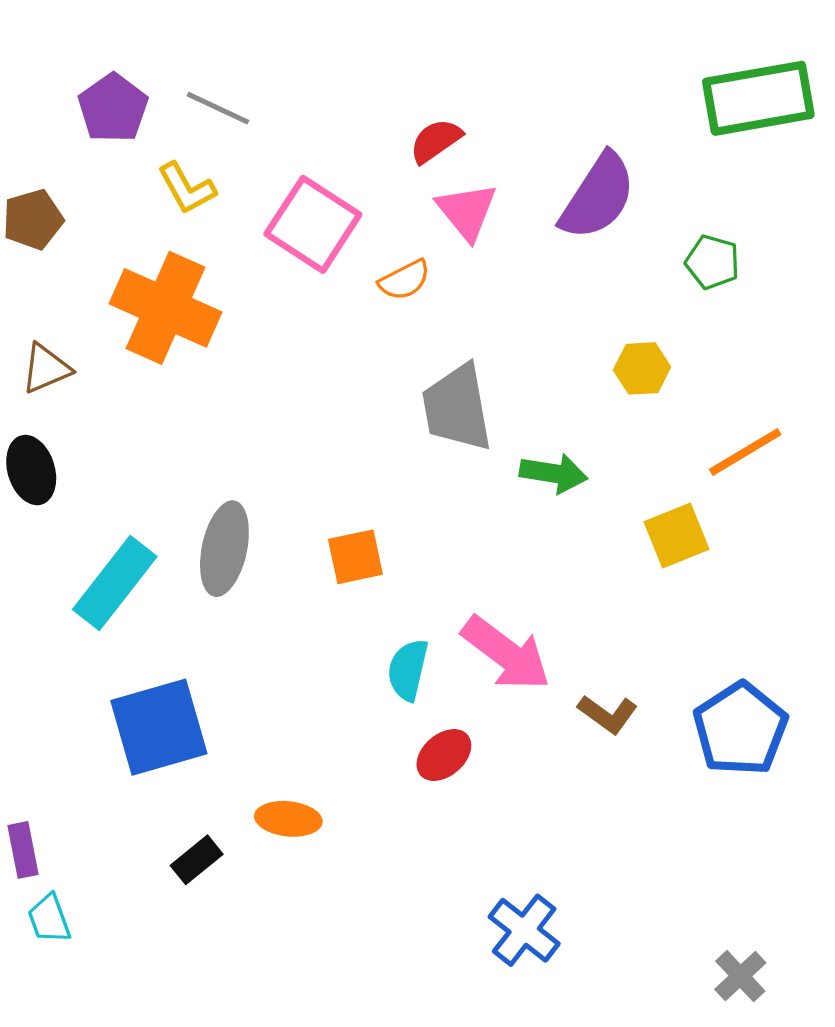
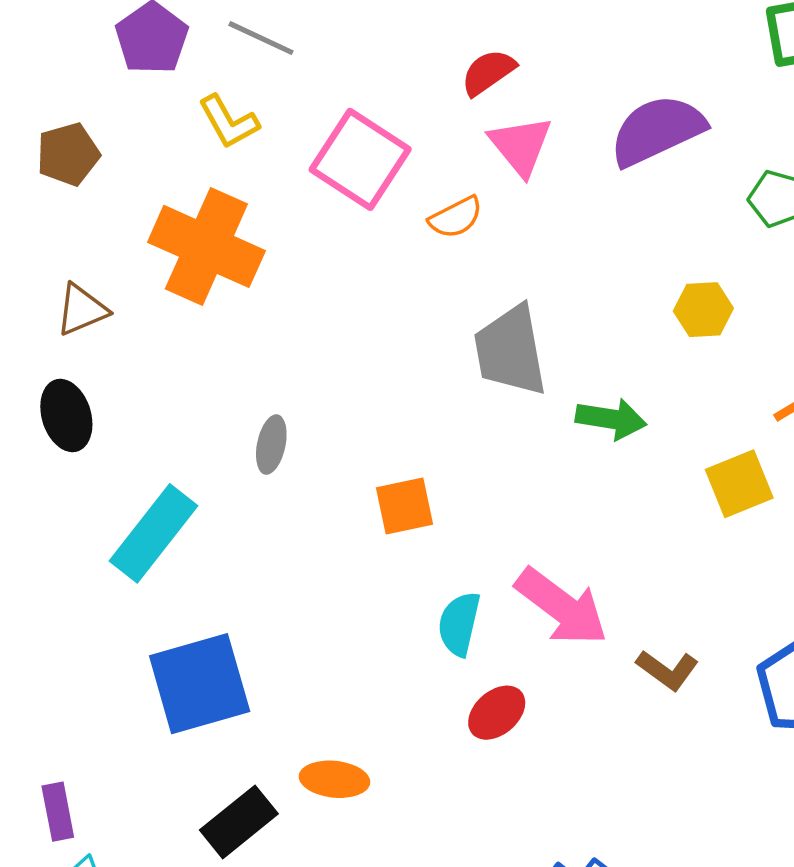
purple semicircle: (598, 197) -> (657, 130), turned -148
gray ellipse: (224, 549) -> (271, 445), moved, size x0.6
black rectangle: (197, 860) -> (239, 822), size x1.4

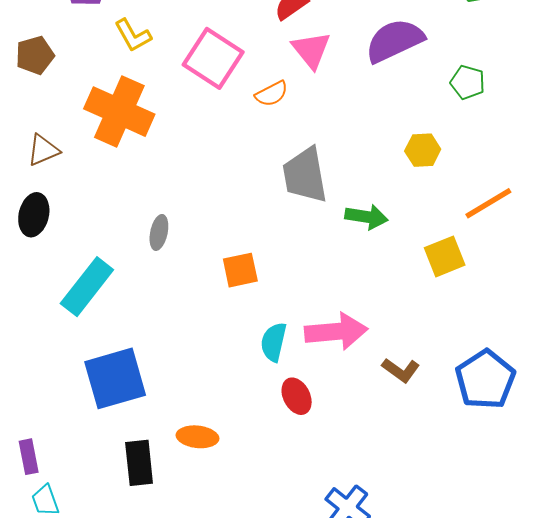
black ellipse: (66, 416) -> (34, 215), turned 30
pink arrow: (562, 607) -> (336, 332), turned -42
red ellipse: (497, 713) -> (297, 396), turned -76
black rectangle: (239, 822) -> (139, 463), turned -57

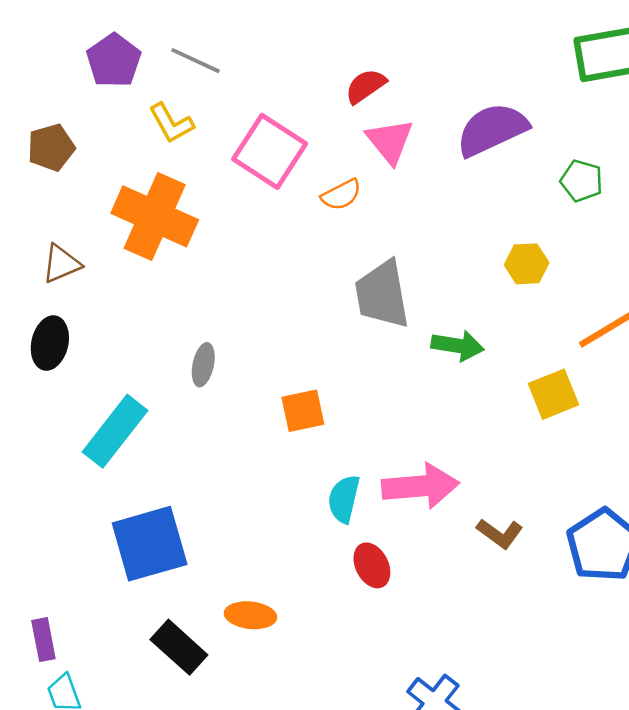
black rectangle: (139, 463) -> (179, 647), turned -42

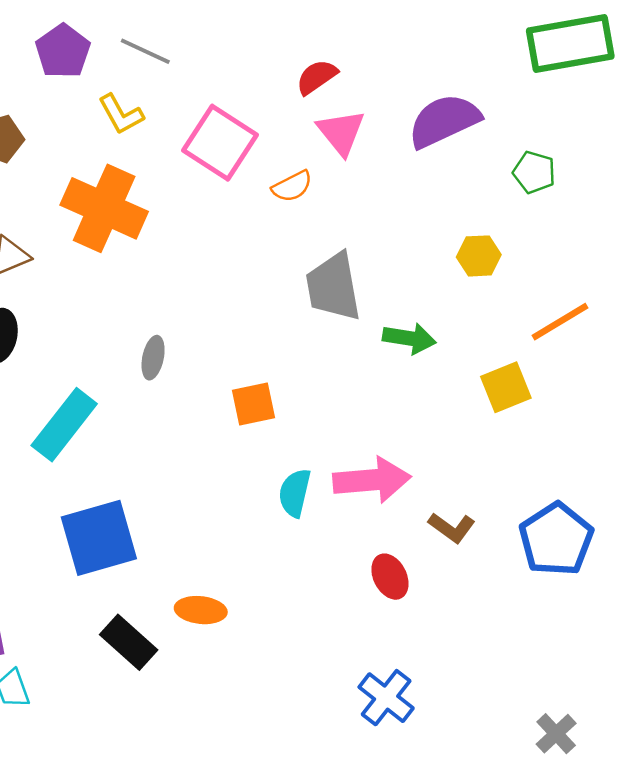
red ellipse: (372, 565) -> (390, 577), moved

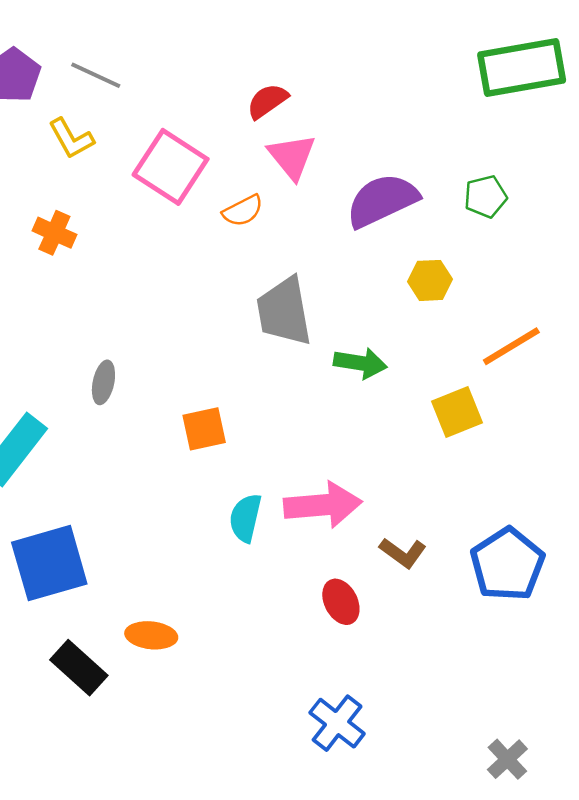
purple semicircle: (444, 121) -> (382, 200), moved
green pentagon: (534, 172) -> (485, 197), turned -30
orange cross: (104, 208) -> (54, 233), size x0.5

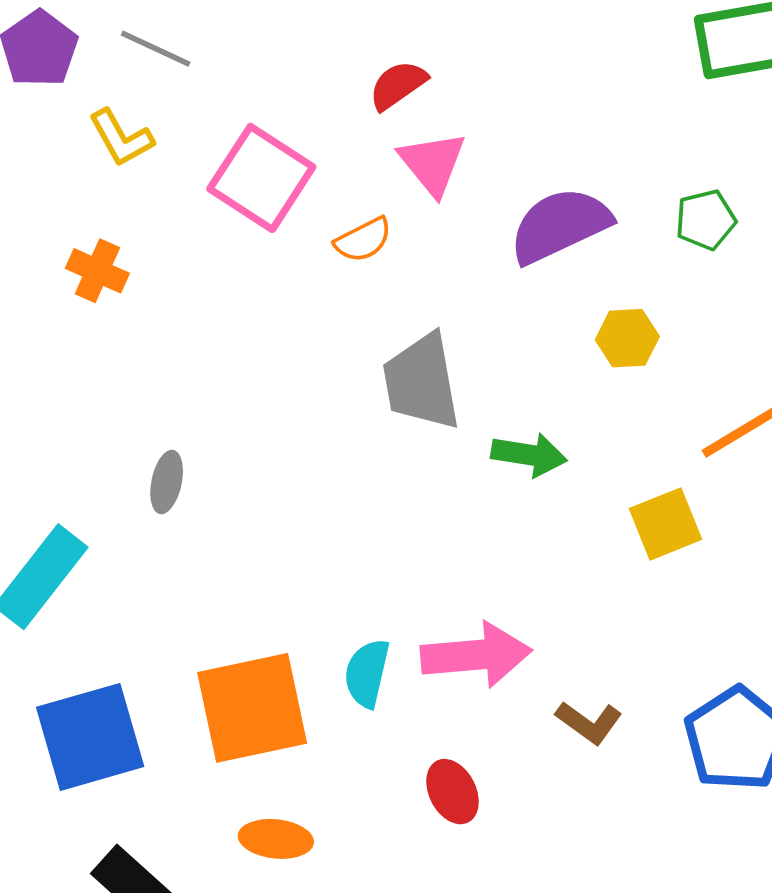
orange square: (204, 429) -> (252, 708), moved, size x1.8
red ellipse: (341, 602) -> (452, 792), moved
orange ellipse: (151, 635) -> (276, 839), moved

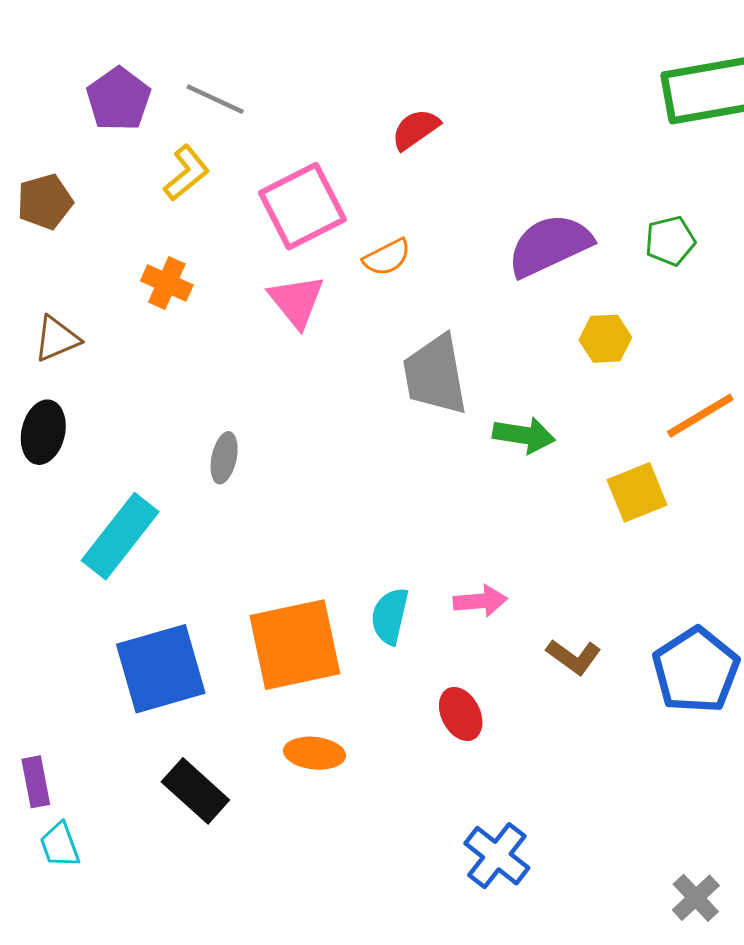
yellow L-shape: (121, 138) -> (186, 173), turned -100
pink triangle: (432, 163) -> (296, 301), moved
pink square: (261, 178) -> (302, 206), turned 30
pink arrow: (476, 655) -> (480, 601), size x0.6

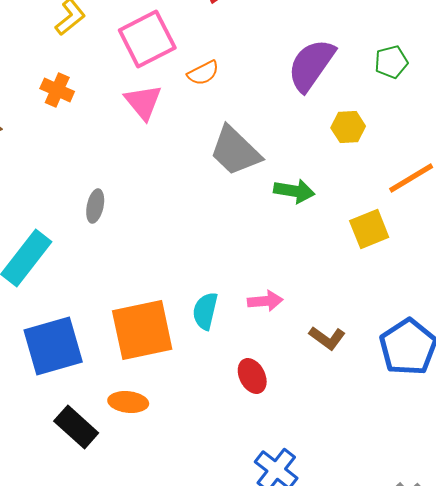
purple semicircle: (550, 245) -> (311, 65), turned -30
gray trapezoid: (435, 375) -> (235, 151), turned -36
orange ellipse: (315, 753) -> (128, 402), moved

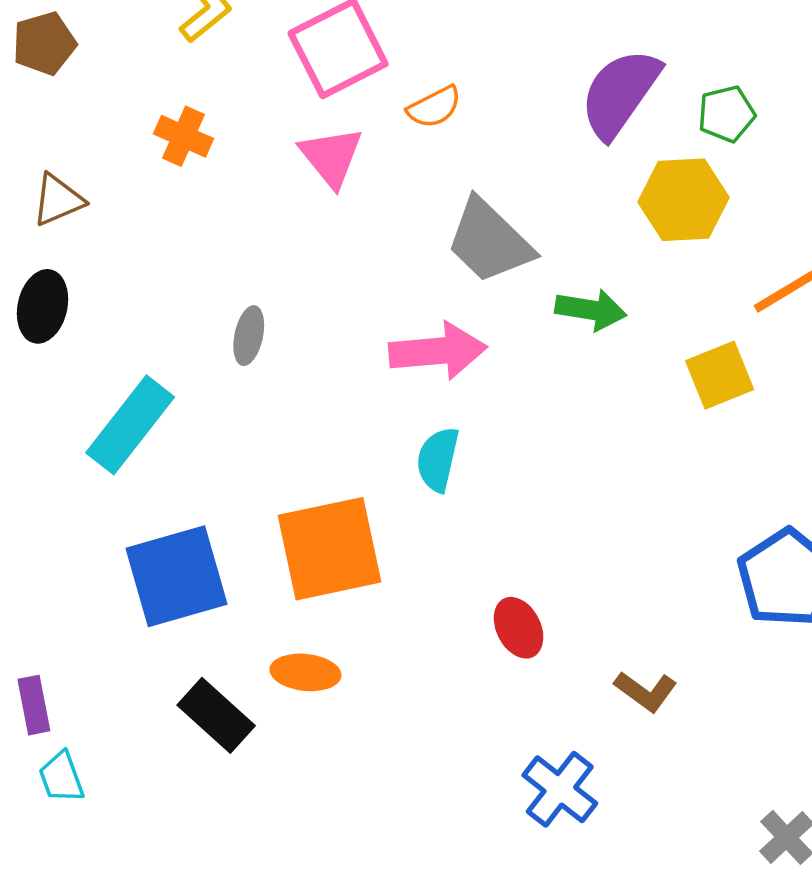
green pentagon: (391, 62) -> (726, 114), moved
yellow hexagon: (348, 127) -> (684, 200), size x1.5
pink arrow: (265, 301) -> (438, 351), moved, size x1.6
cyan semicircle: (205, 311) -> (438, 459), moved
brown L-shape: (327, 338) -> (646, 691), moved

